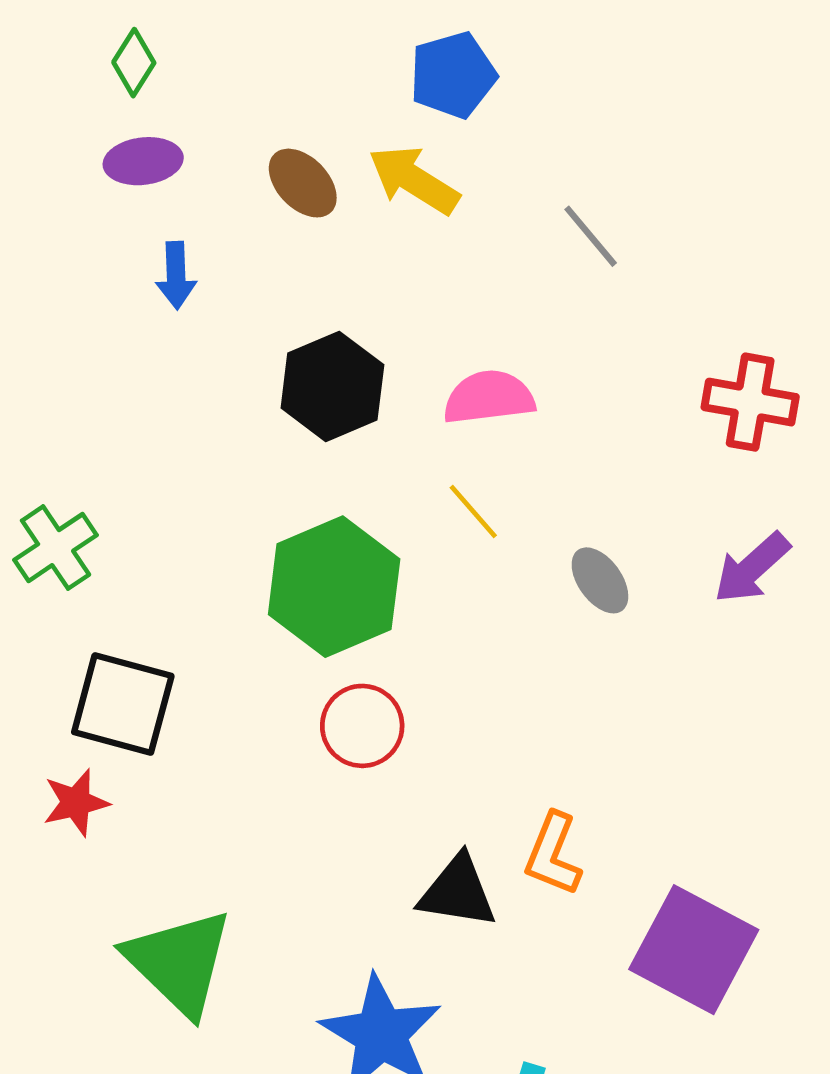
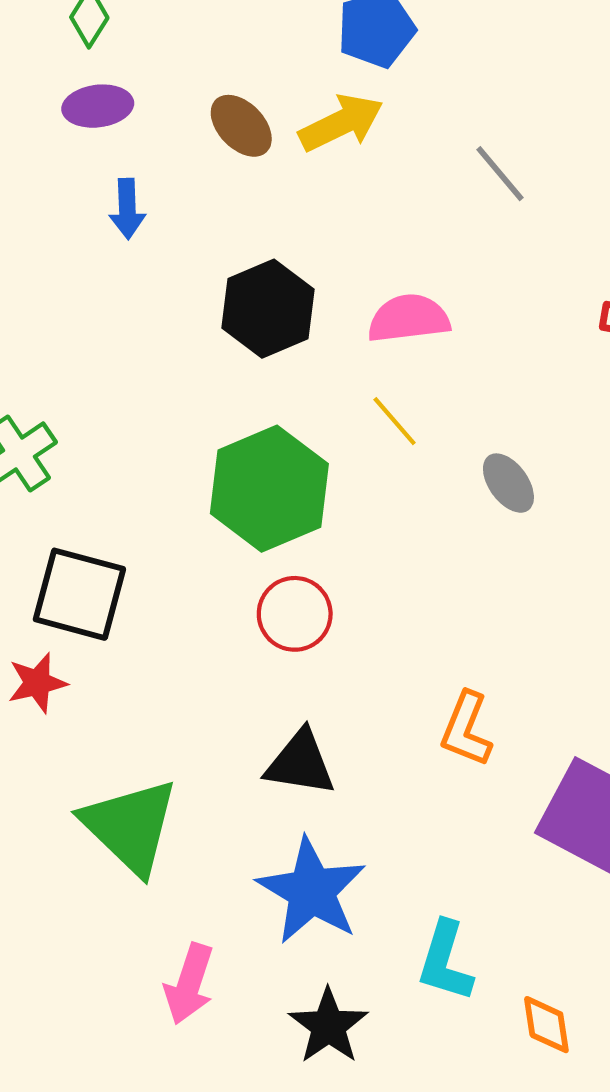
yellow arrow: (414, 180) -> (341, 123), turned 122
black triangle: (458, 892) -> (300, 763), moved

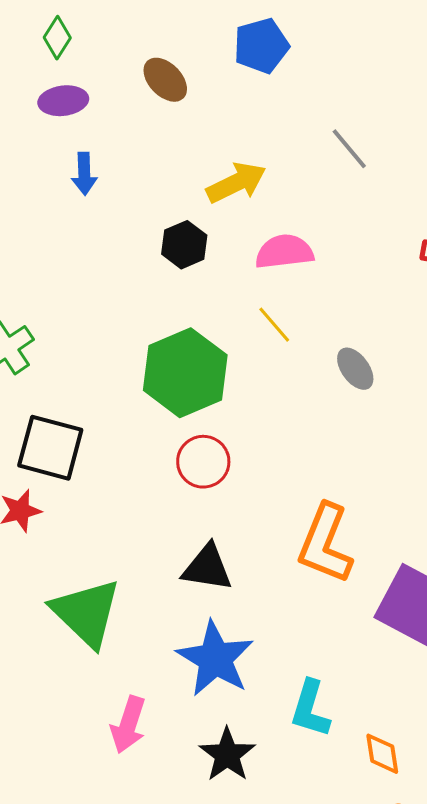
yellow arrow: (341, 123) -> (236, 183), moved
brown ellipse: (241, 126) -> (165, 80), moved
black hexagon: (268, 309) -> (184, 245), size x0.7
orange L-shape: (466, 729) -> (325, 544), size x1.5

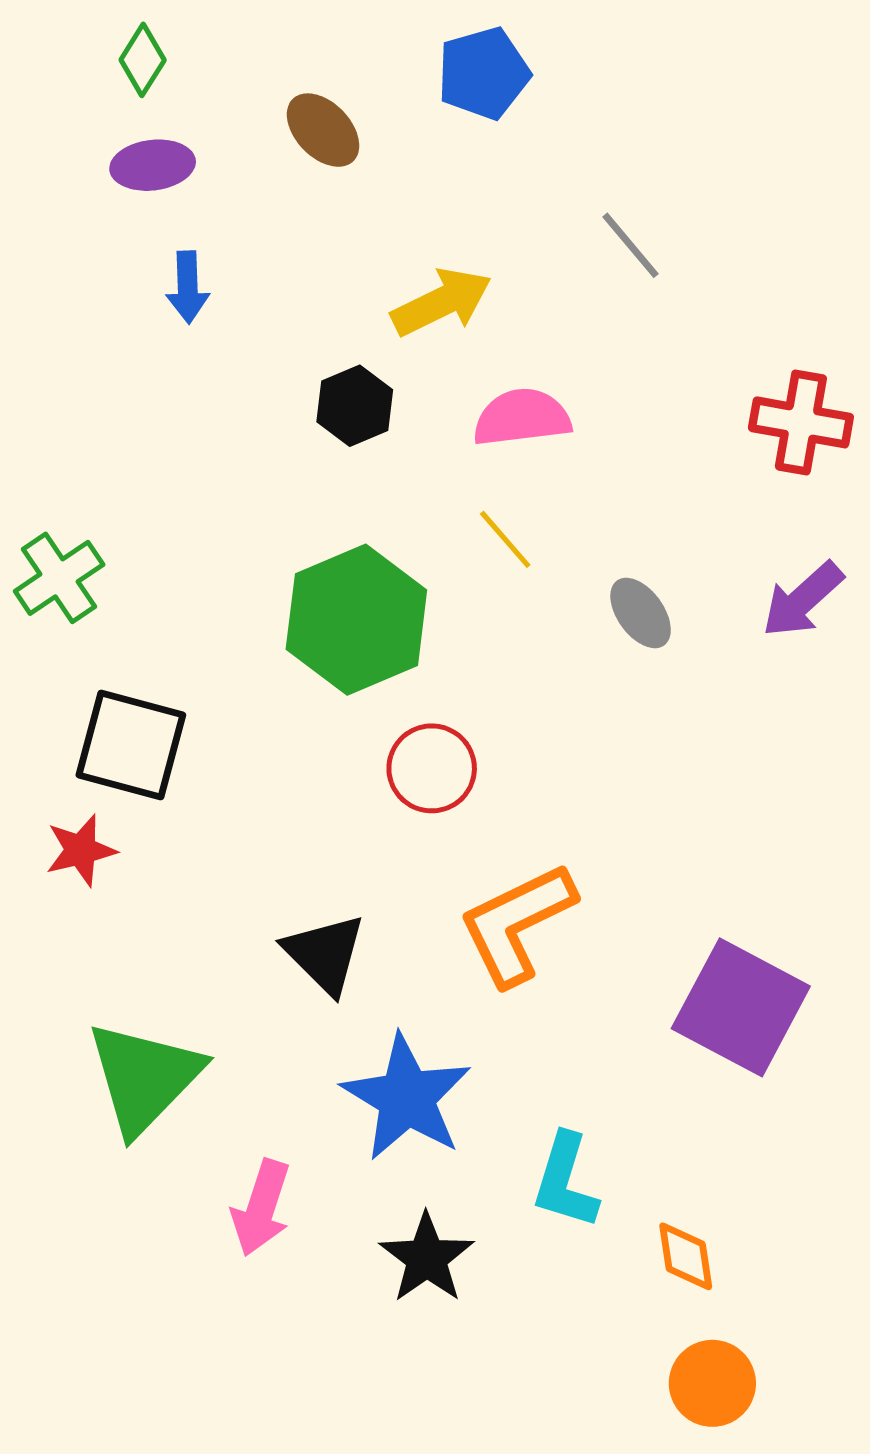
red circle: (203, 462) -> (432, 768), moved
orange L-shape: (325, 544) -> (517, 924), moved, turned 42
black triangle: (207, 568) -> (325, 954), moved, turned 36
green triangle: (86, 613) -> (144, 1078), moved, turned 30

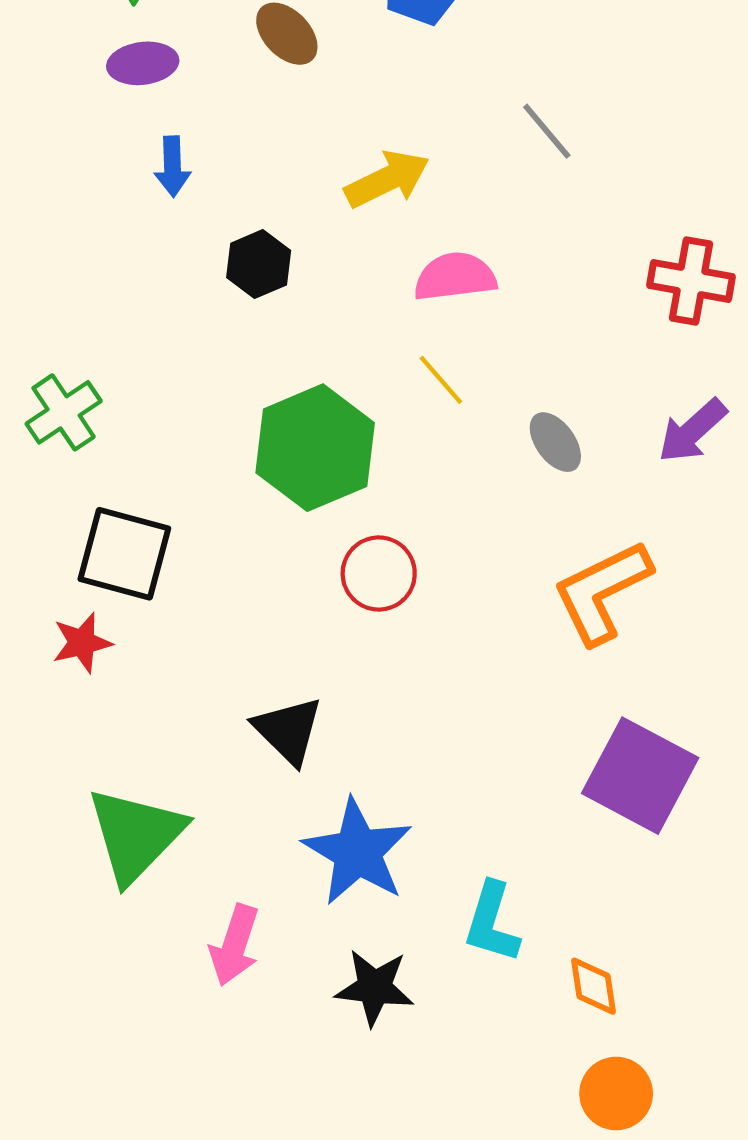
black hexagon: (355, 406) -> (259, 264), moved
orange L-shape: (517, 924) -> (602, 592), moved
black star: (427, 1258) -> (374, 988), turned -30

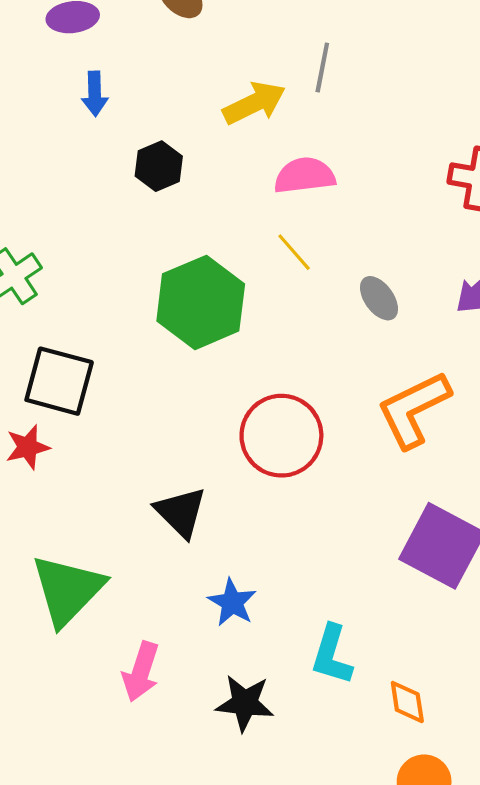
gray line: (547, 131) -> (322, 67), moved, turned 51
red circle: (379, 573) -> (281, 436), moved, size x1.5
blue star: (358, 852) -> (232, 602), size x0.6

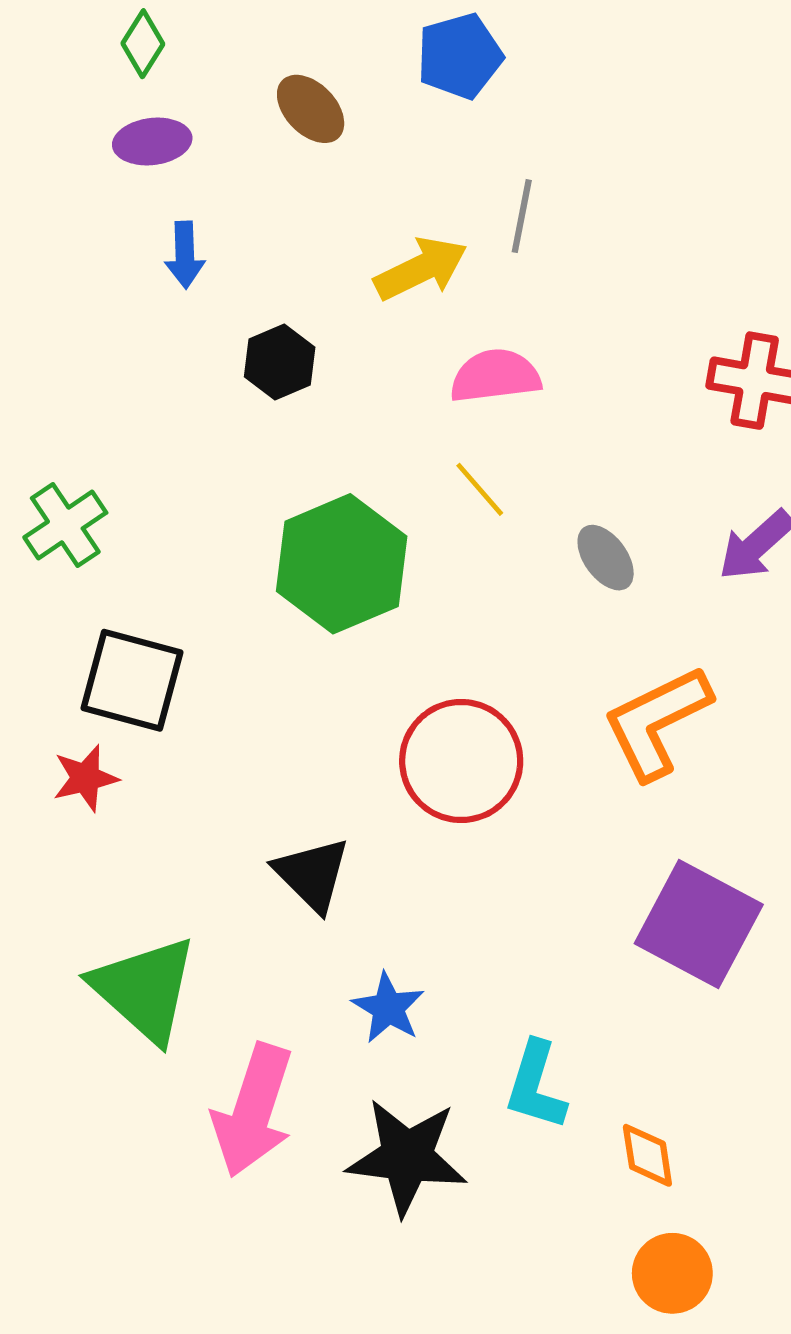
green triangle: (67, 590) -> (144, 989), turned -32
pink arrow: (141, 672) -> (253, 1110), size x1.5
black star: (245, 703) -> (407, 1157), size x1.4

